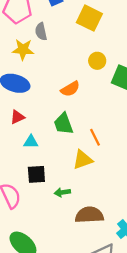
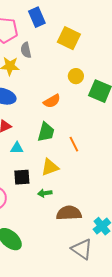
green trapezoid: (63, 124) -> (46, 132), turned -145
yellow triangle: (83, 160) -> (50, 167), moved

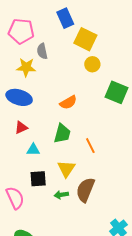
blue rectangle: (37, 17) -> (65, 18), moved
yellow circle: (76, 76) -> (92, 64), moved
yellow triangle: (50, 167) -> (66, 169), turned -36
brown semicircle: (69, 213) -> (85, 190), moved, turned -65

